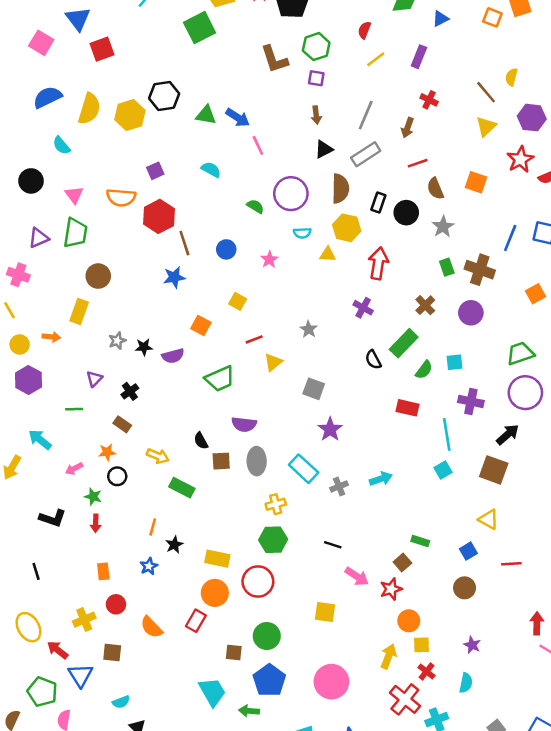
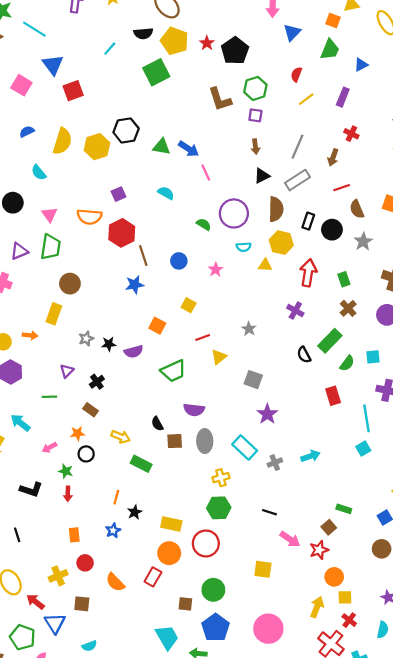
blue semicircle: (47, 97) -> (27, 132), size x0.6
green rectangle: (447, 267) -> (344, 279), moved
red rectangle: (407, 408) -> (333, 396), turned 60

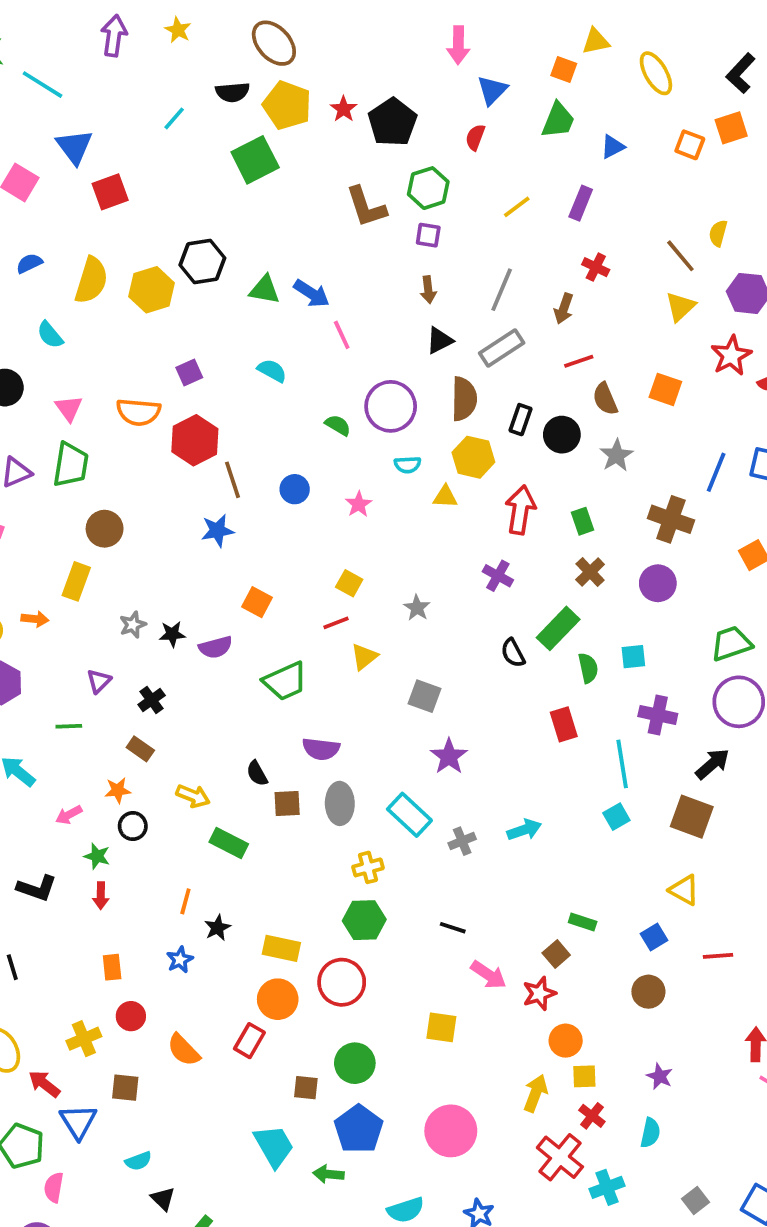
red semicircle: (296, 74) -> (475, 137), moved
yellow square: (189, 305) -> (349, 583), moved
green semicircle: (347, 363) -> (588, 668), turned -49

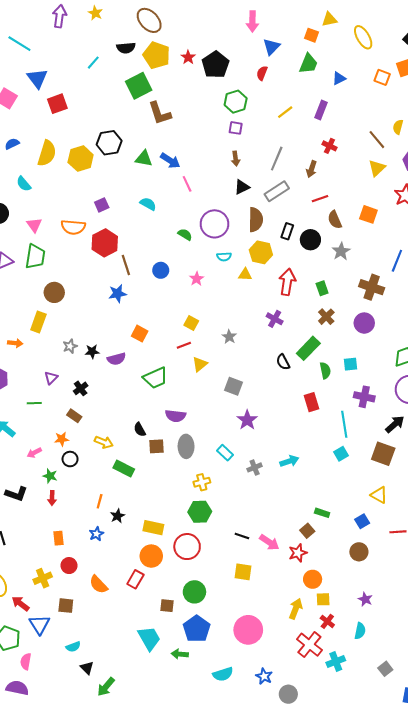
brown L-shape: (366, 207) -> (160, 113), moved
cyan rectangle: (409, 815) -> (225, 453), size x0.7
black line: (453, 928) -> (242, 536), moved

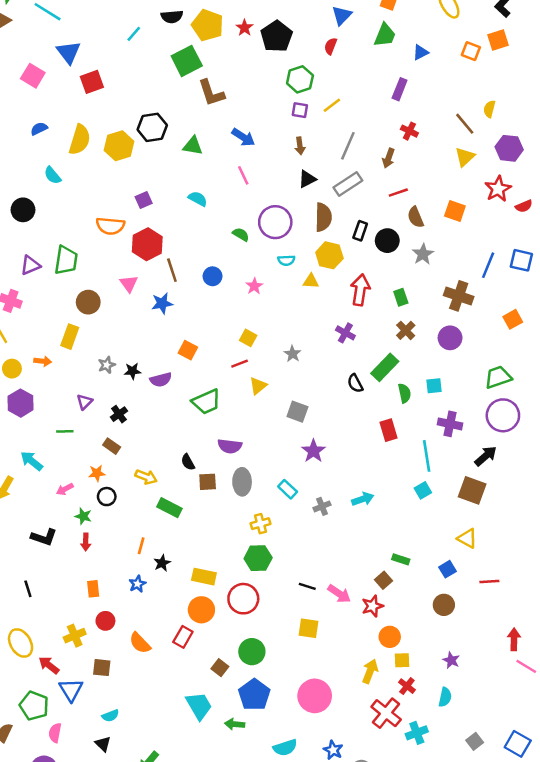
yellow line: (285, 112) -> (332, 105), moved
blue arrow: (170, 161) -> (243, 137), moved
pink triangle: (34, 225) -> (129, 284), moved
brown square: (167, 606) -> (220, 668), turned 32
black triangle: (87, 668) -> (103, 744), moved

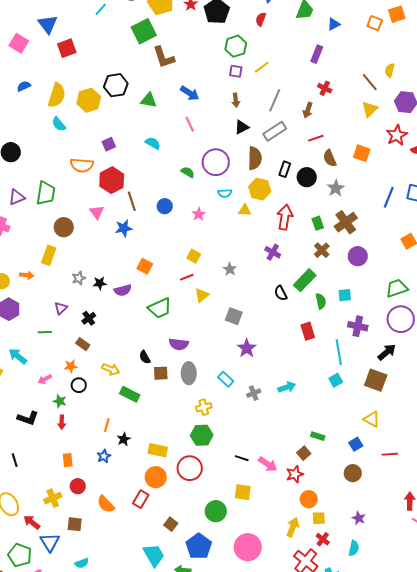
cyan semicircle: (53, 175) -> (59, 124), moved
brown cross: (459, 296) -> (346, 222), moved, turned 35
green circle: (252, 652) -> (216, 511), moved

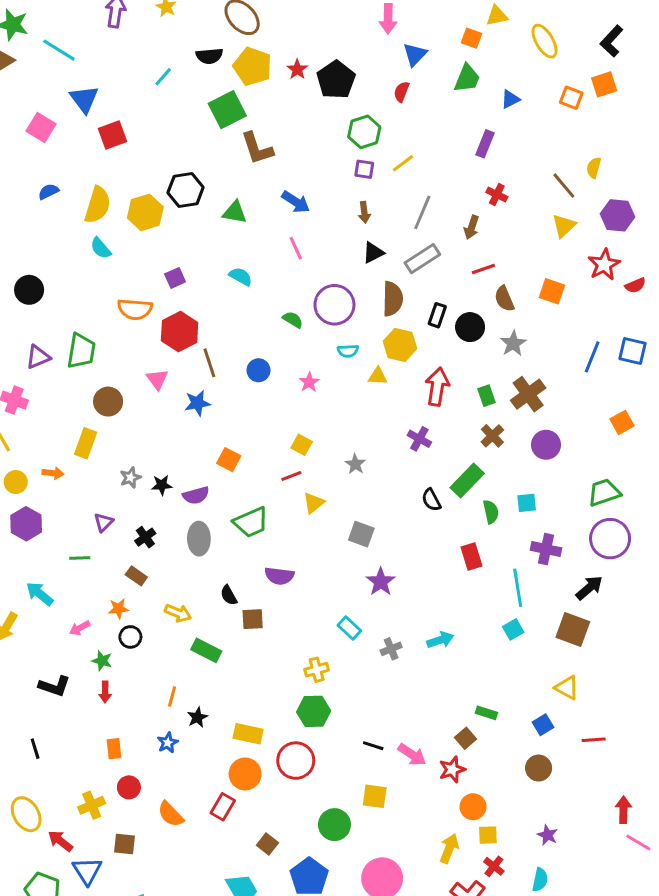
gray ellipse: (189, 373) -> (199, 539), moved

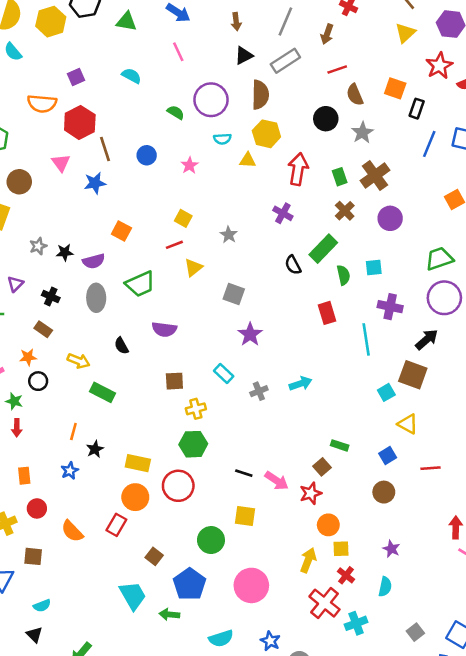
black rectangle: (437, 315) -> (417, 109), moved
black cross: (145, 537) -> (51, 297), turned -30
brown square: (253, 619) -> (174, 381), moved
cyan square: (513, 629) -> (386, 392), moved

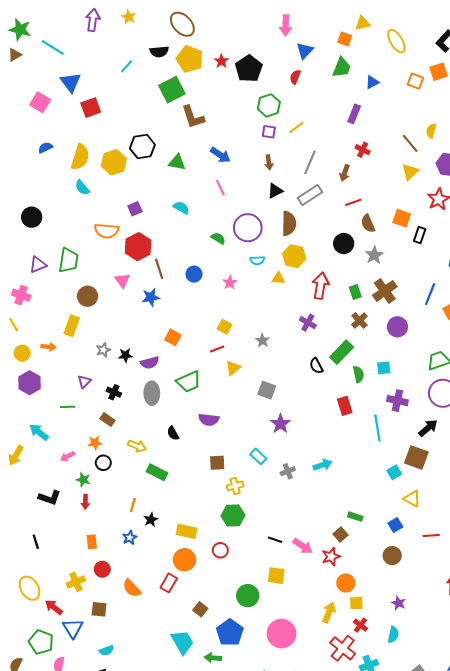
blue line: (429, 144) -> (430, 294), moved
red circle: (178, 486) -> (220, 550), size x0.6

